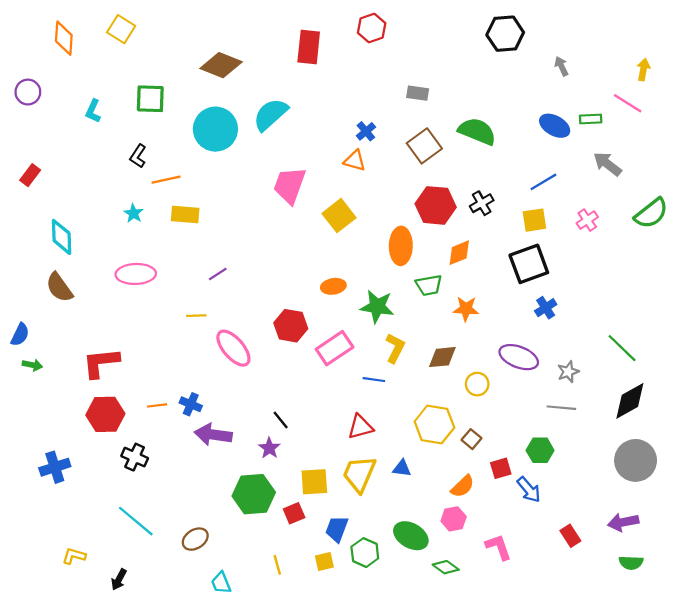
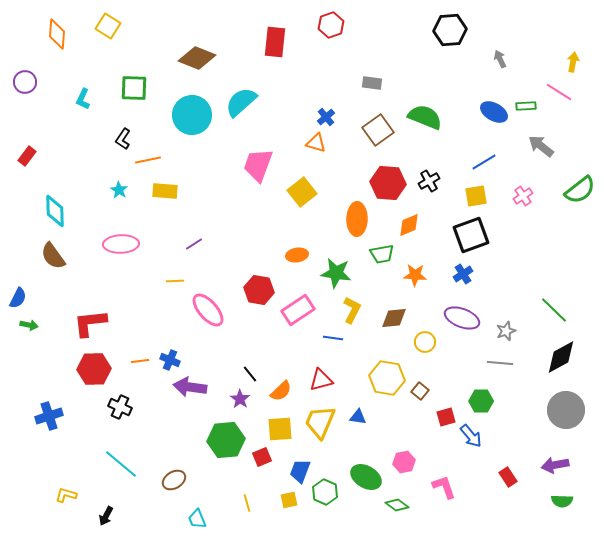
blue cross: (546, 308) -> (463, 274), moved
orange semicircle: (463, 486) -> (281, 391), moved

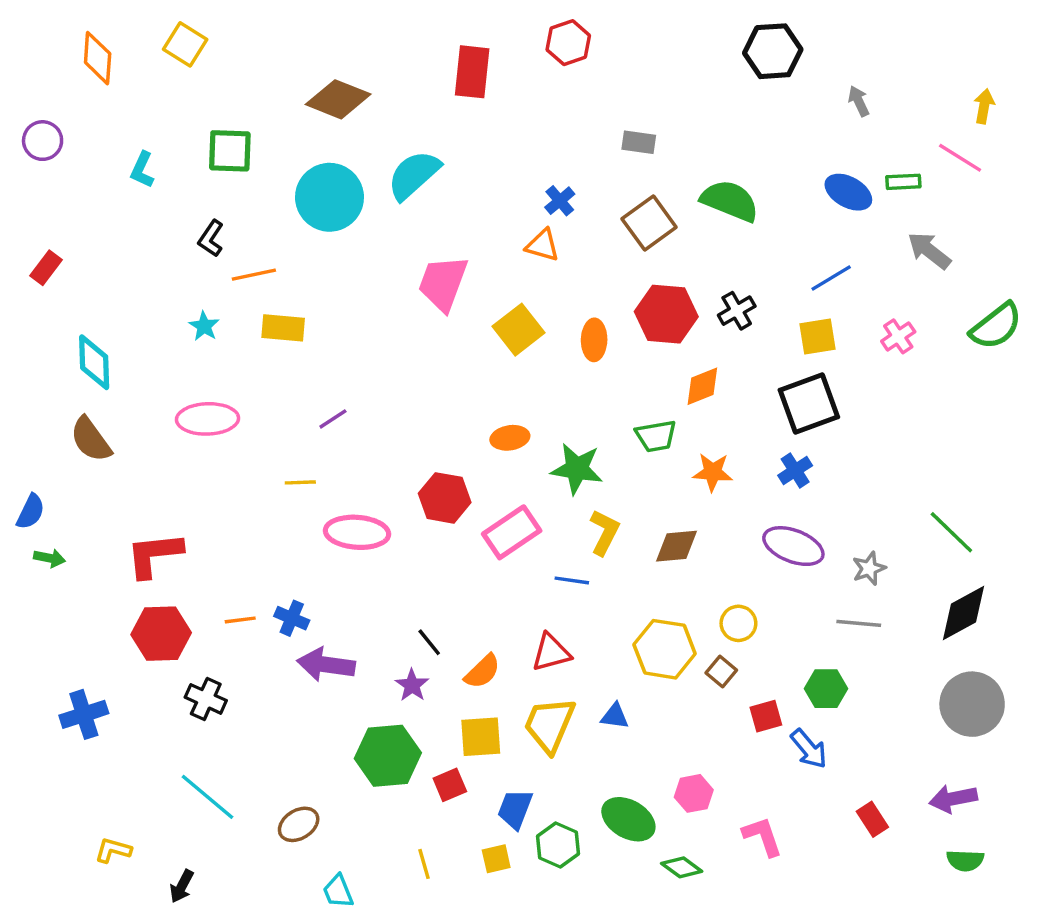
orange ellipse: (357, 219) -> (594, 340), moved, size x0.7
pink ellipse: (208, 310) -> (357, 532), turned -45
yellow circle: (425, 342) -> (738, 623), moved

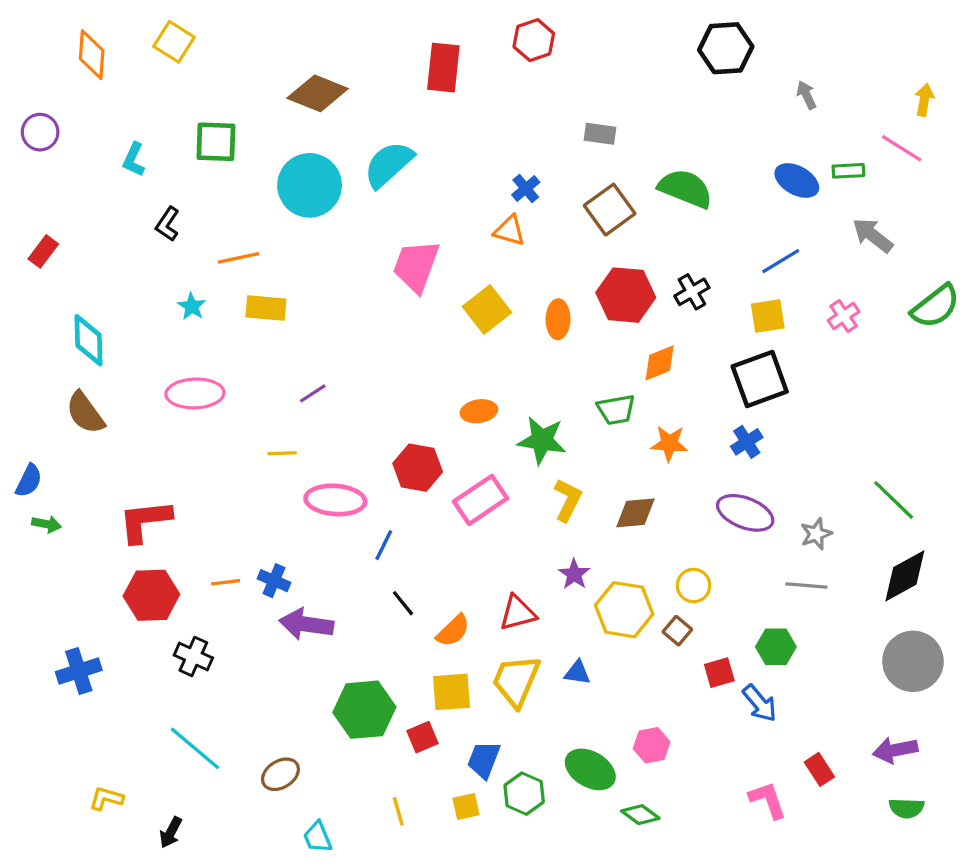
black L-shape: (211, 239) -> (168, 224), moved
blue line: (572, 580) -> (384, 545), moved, turned -72
purple star: (412, 685) -> (574, 574), moved
pink L-shape: (762, 836) -> (768, 800), moved

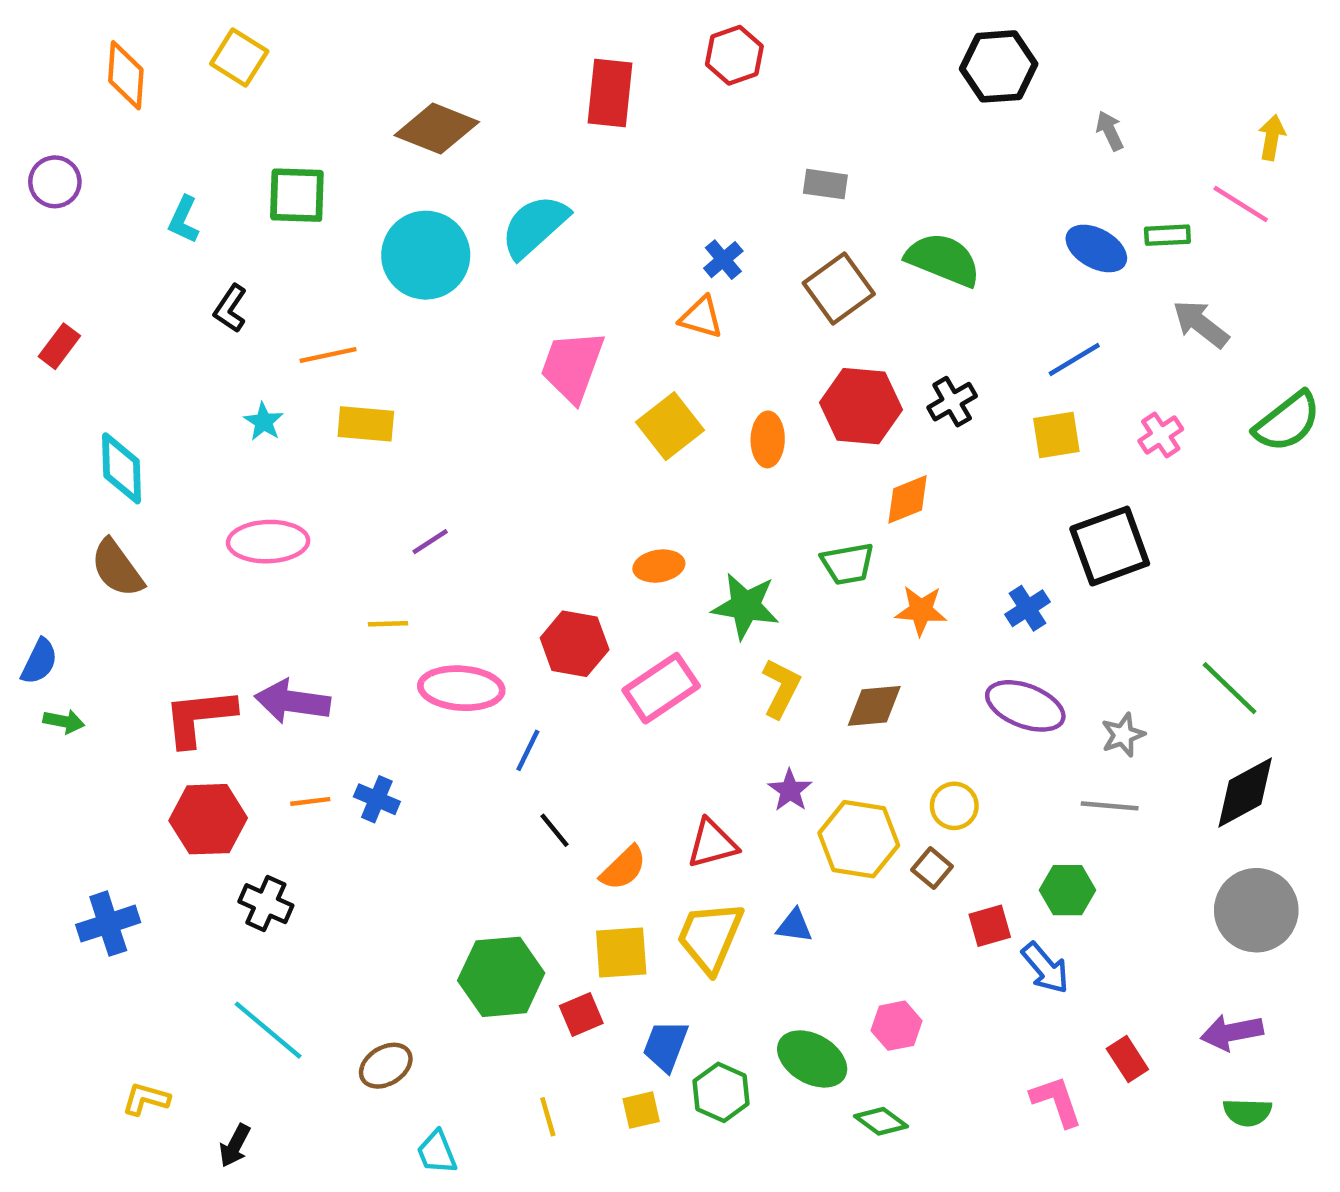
black square: (760, 379) -> (1110, 546), moved
purple arrow: (306, 624) -> (292, 701), moved

